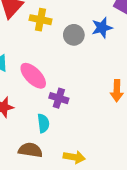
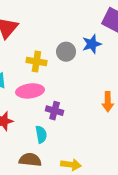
yellow cross: (40, 20) -> (36, 62), moved
pink ellipse: (33, 76) -> (30, 91), turned -50

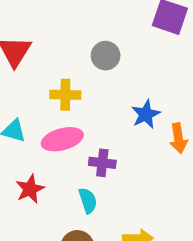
blue star: (92, 44) -> (146, 114), moved
gray circle: (66, 52) -> (106, 56), moved

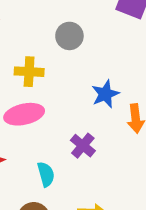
purple cross: (102, 163) -> (83, 146), moved, turned 30

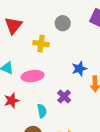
gray circle: (69, 36) -> (63, 23), moved
yellow cross: (29, 72) -> (41, 44), moved

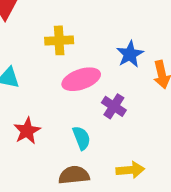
yellow cross: (41, 44) -> (59, 40), moved
pink ellipse: (33, 76) -> (81, 79), moved

